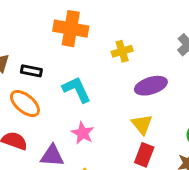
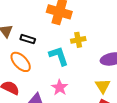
yellow cross: (122, 51) -> (78, 40), moved

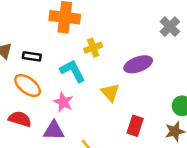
yellow triangle: (103, 86) -> (110, 92), moved
pink star: (60, 88) -> (63, 102), moved

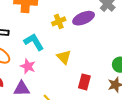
yellow cross: (93, 48) -> (59, 21), moved
purple ellipse: (138, 64) -> (84, 18), moved

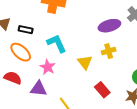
yellow cross: (59, 21) -> (109, 51), moved
red rectangle: (84, 82) -> (102, 90), turned -63

